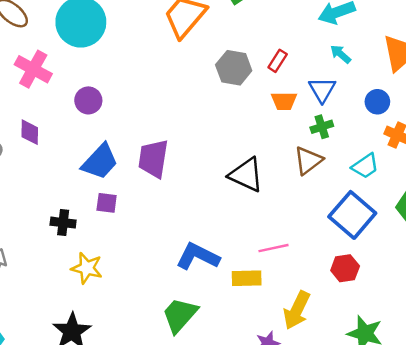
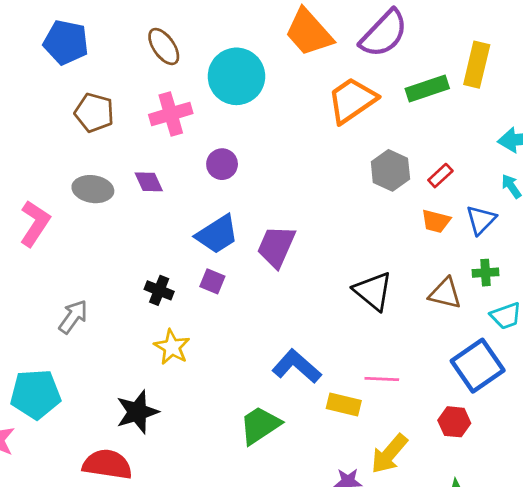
pink cross: (33, 69) -> (171, 114), turned 30
green cross: (322, 127) -> (486, 273), moved
purple diamond: (30, 132) -> (149, 182), turned -40
brown triangle: (308, 160) -> (445, 293), turned 36

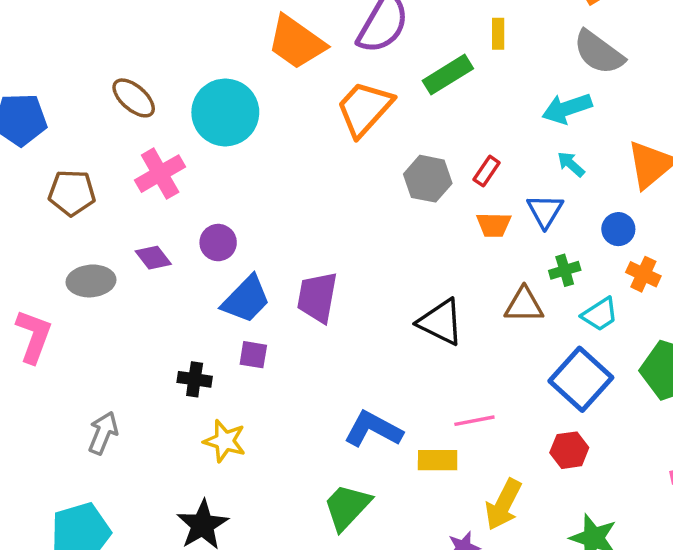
yellow rectangle: (477, 65) -> (498, 34), size x0.6
purple circle: (222, 164) -> (218, 243), moved

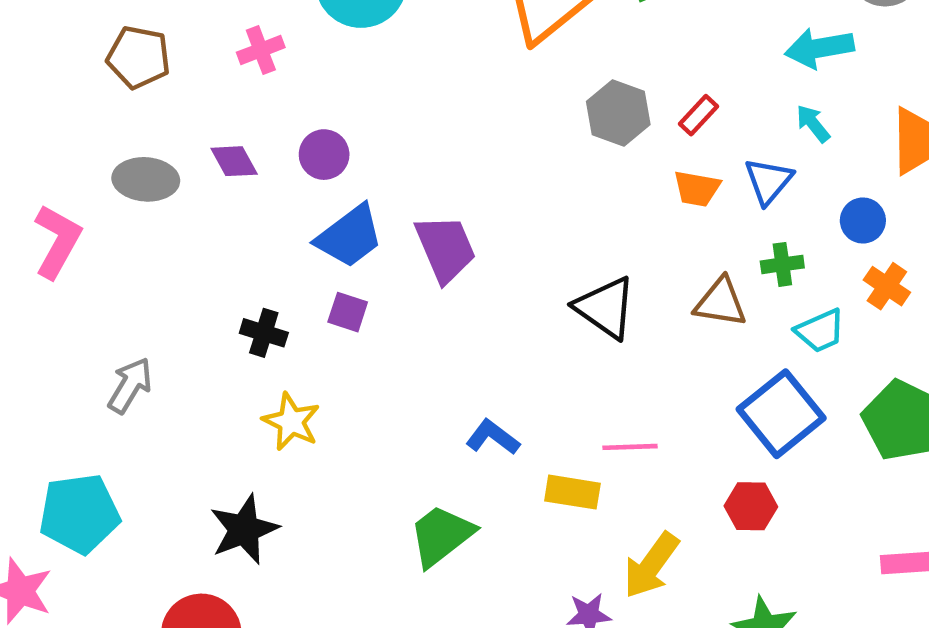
pink cross: (160, 174) -> (261, 50), size x0.7
purple trapezoid: (317, 297) -> (445, 248), turned 138
blue L-shape: (373, 429) -> (493, 437), size x0.7

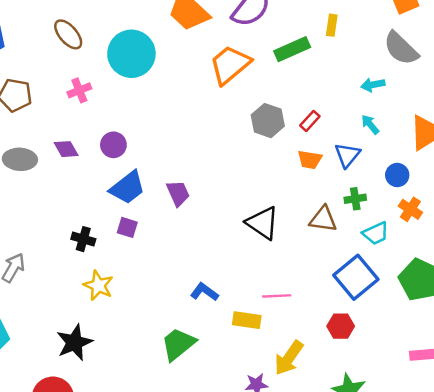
cyan arrow: (819, 48) -> (373, 85), size x0.7
purple trapezoid: (445, 248) -> (178, 193), size x0.7

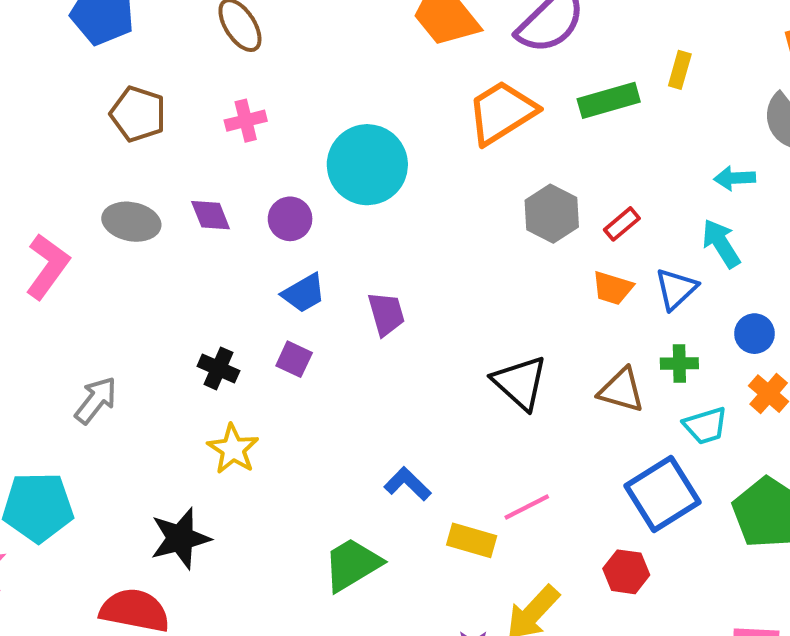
cyan circle: (131, 54) -> (367, 165), moved
cyan arrow: (370, 124) -> (721, 243), size x1.4
blue trapezoid: (128, 188) -> (304, 293), size x0.7
pink line: (277, 296) -> (527, 507), turned -32

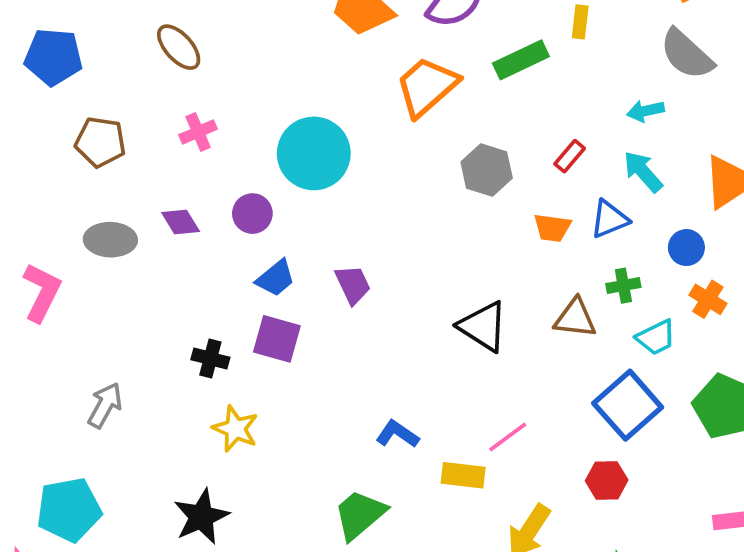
red rectangle: (622, 224) -> (570, 156), moved
blue triangle: (676, 289) -> (609, 219), turned 30
purple square: (294, 359) -> (277, 339), size x1.5

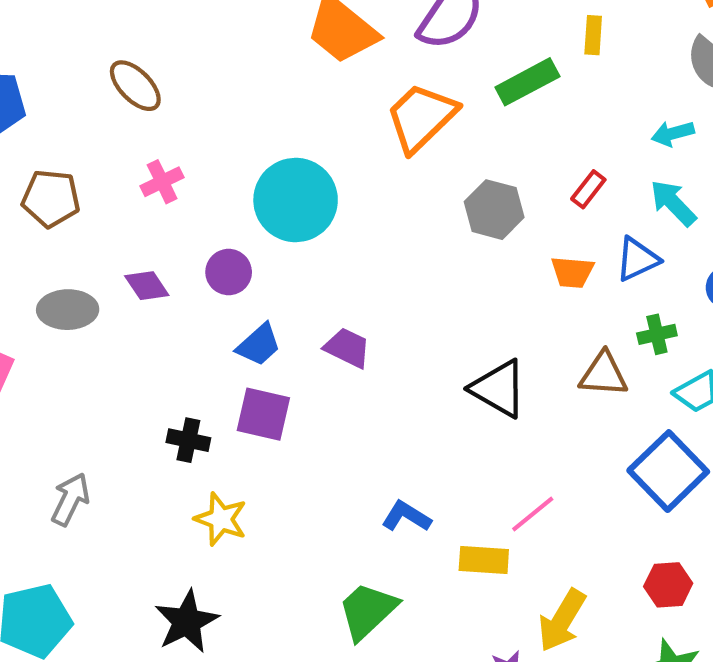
purple trapezoid: (353, 285) -> (347, 348), turned -36
red hexagon: (607, 480) -> (668, 585), moved

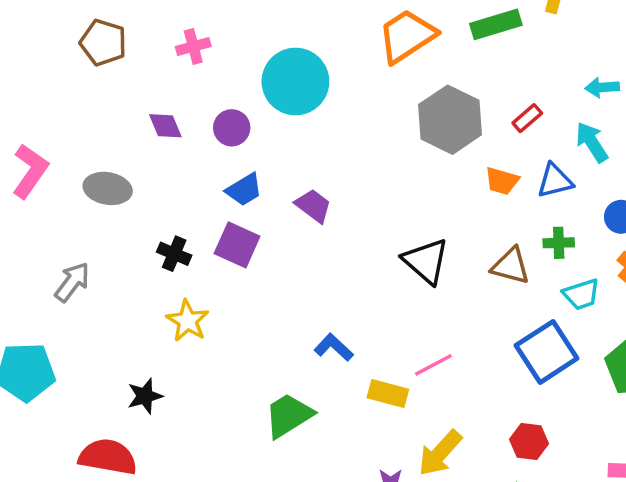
gray hexagon: (494, 210) -> (450, 120), size x1.4
gray ellipse: (68, 310) -> (108, 188), moved
black star: (187, 622) -> (145, 396), size x0.7

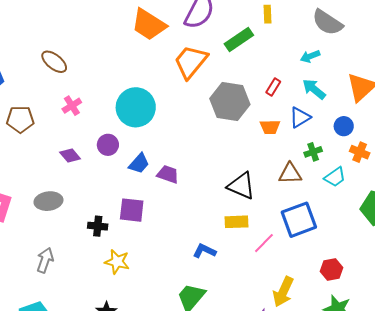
blue trapezoid: (244, 190) -> (139, 163), moved
blue square: (547, 352) -> (299, 220), moved, turned 30
yellow rectangle: (388, 394) -> (237, 222), moved

